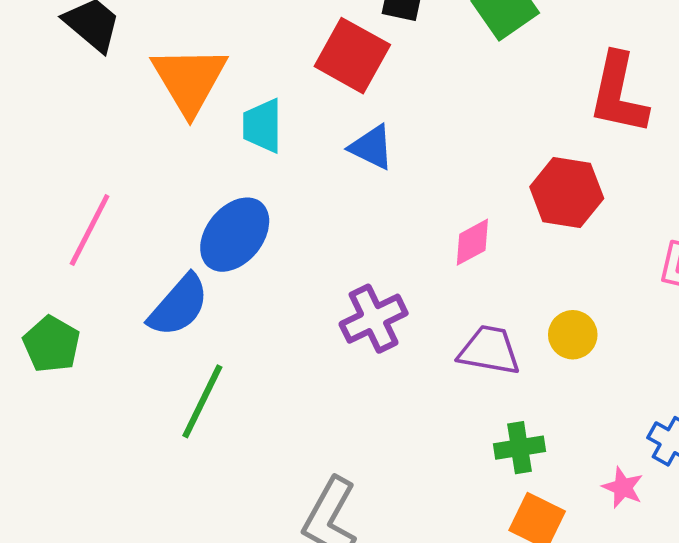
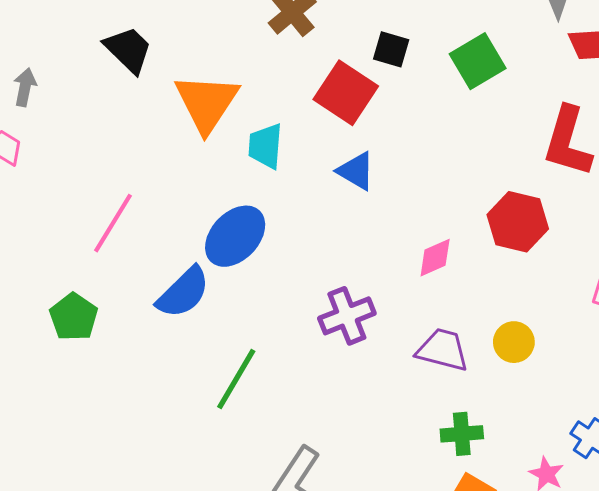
green line: (202, 401) -> (236, 379), moved

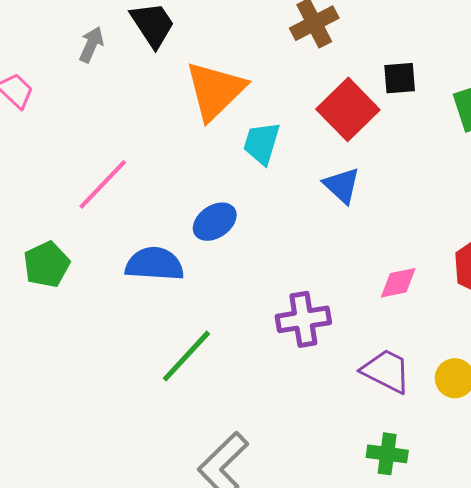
black square: (391, 49) -> (400, 78), turned -33
gray arrow: (25, 87) -> (91, 44), moved
blue ellipse: (235, 236) -> (215, 222), size x0.7
blue semicircle: (183, 292) -> (154, 264), turned -144

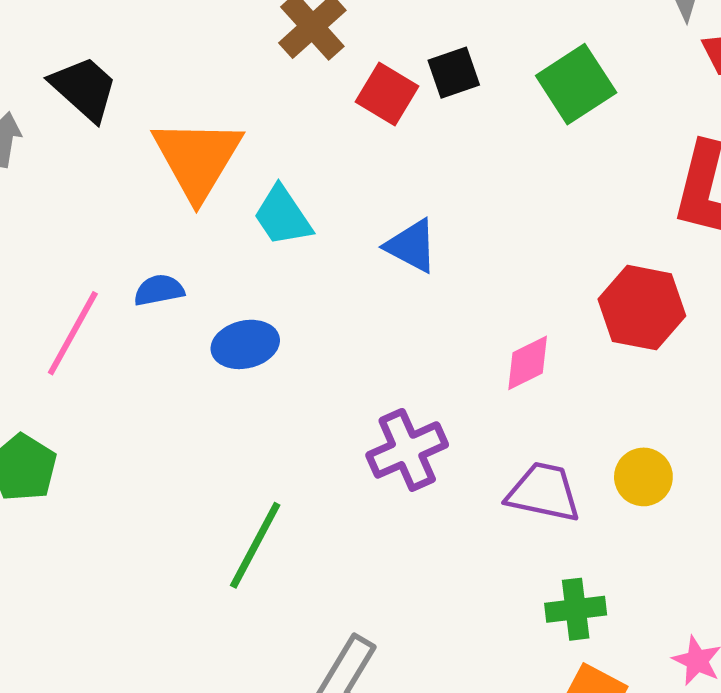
red square: (348, 109) -> (387, 94), moved, size x0.7
cyan trapezoid: (262, 143) -> (283, 216), turned -36
blue ellipse: (215, 222) -> (245, 344), turned 36
blue semicircle: (154, 264) -> (159, 290), moved, size x0.6

